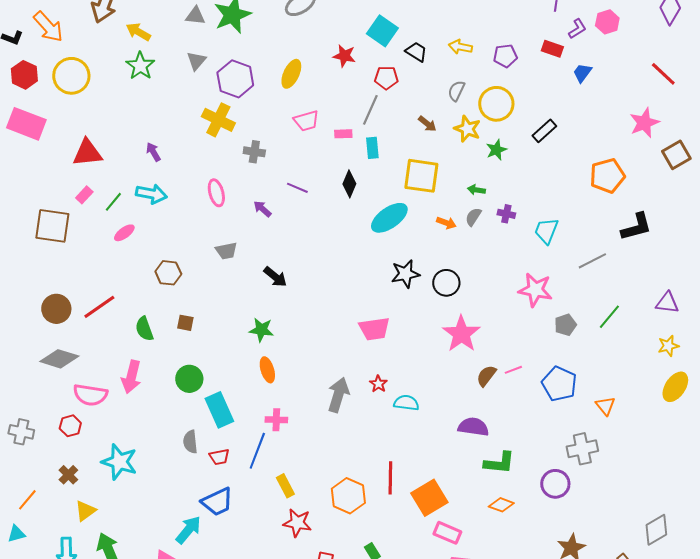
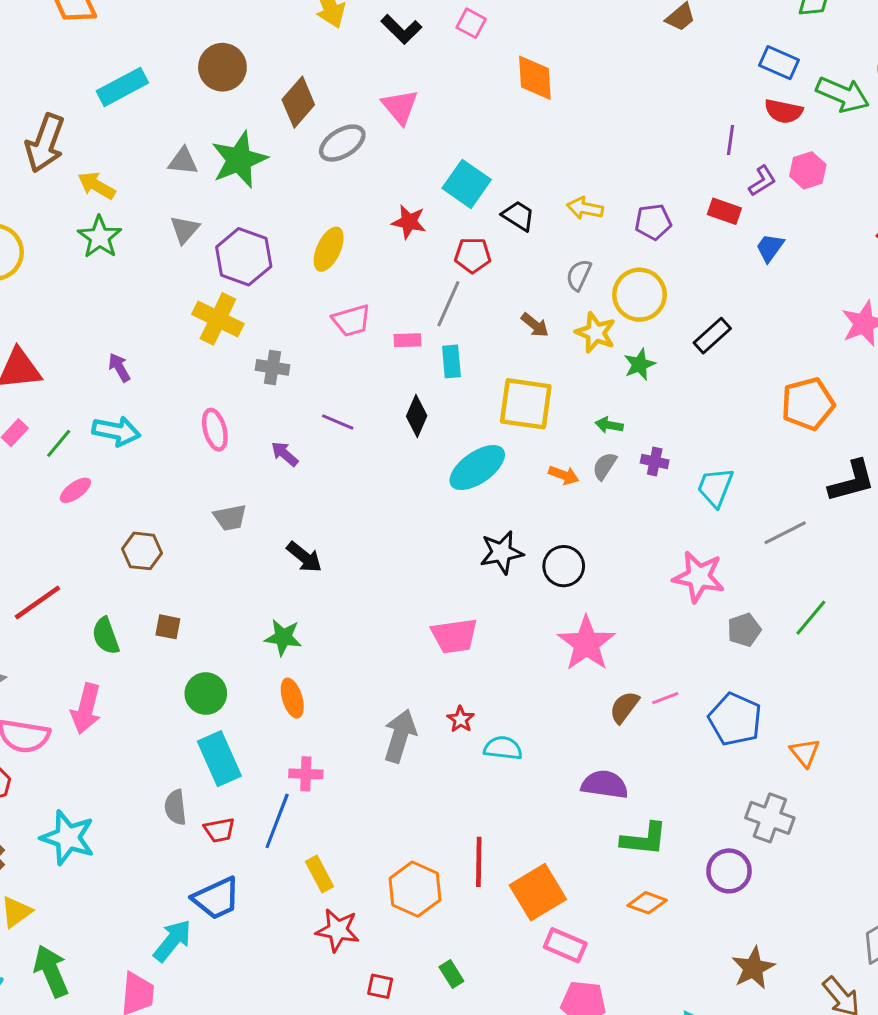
green circle: (189, 379) -> (206, 694), moved
gray cross: (582, 449) -> (770, 818), turned 32

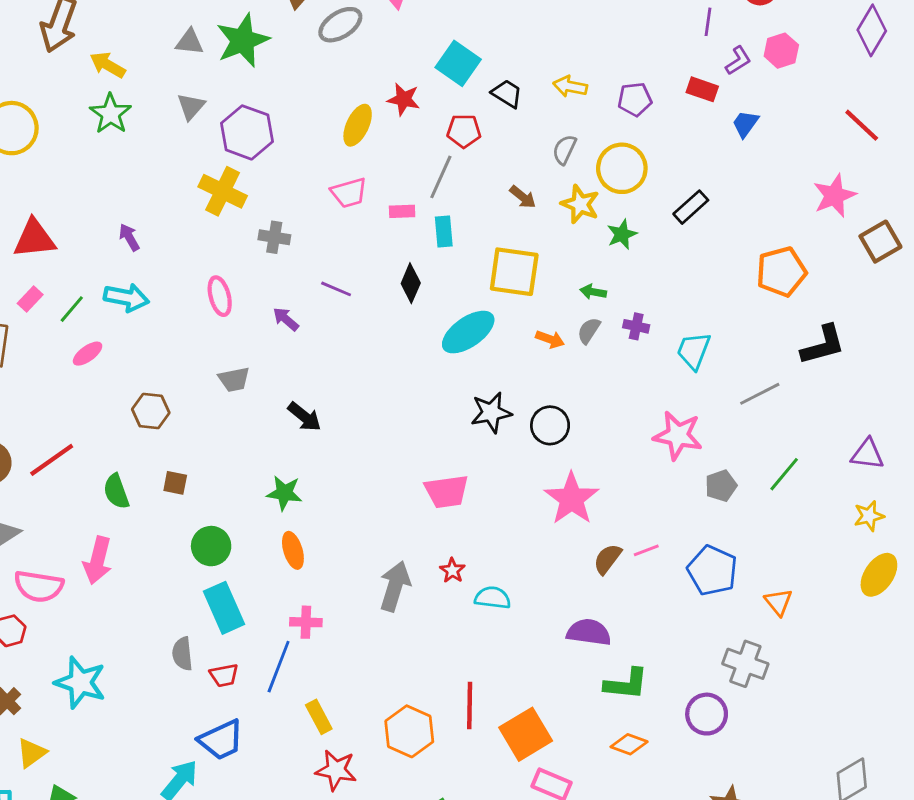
yellow ellipse: (329, 249) -> (358, 125), moved

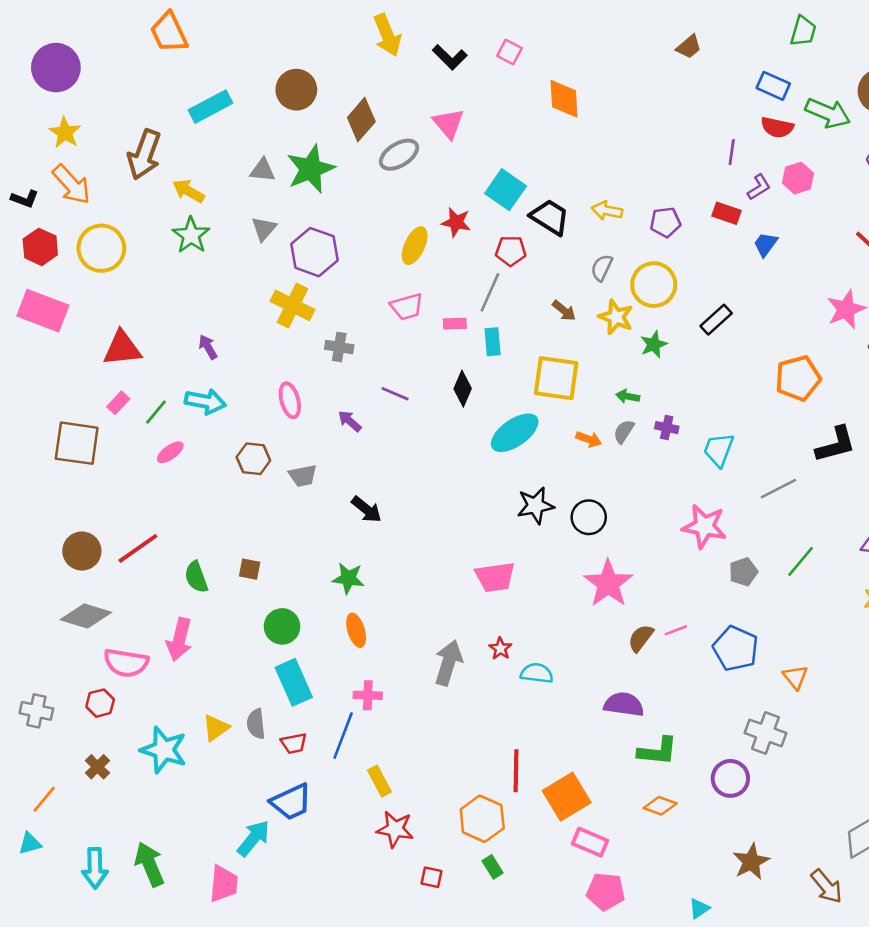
black trapezoid: (507, 94) -> (550, 217), size x1.4
brown hexagon: (151, 411) -> (253, 459), moved
orange hexagon: (409, 731) -> (482, 819), moved
yellow triangle: (32, 753) -> (216, 728), moved

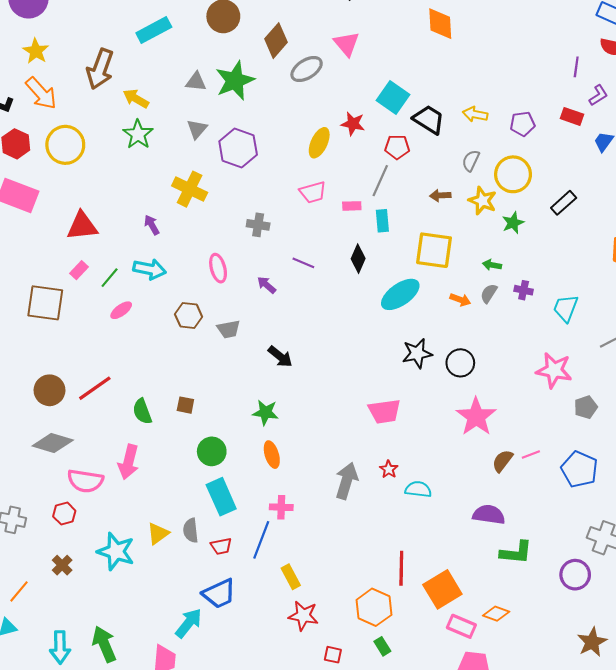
yellow cross: (292, 305) -> (190, 189), moved
brown arrow: (564, 311) -> (440, 195), turned 138
orange diamond: (660, 806) -> (496, 614), moved

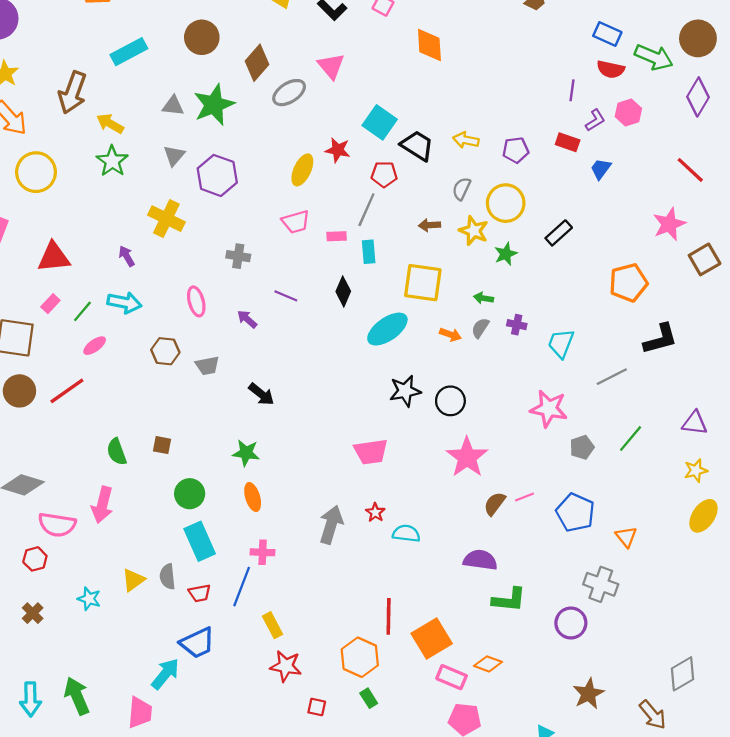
red line: (95, 388) -> (67, 391), moved
brown circle: (50, 390) -> (19, 391), moved
cyan star: (116, 551) -> (89, 599), size x0.6

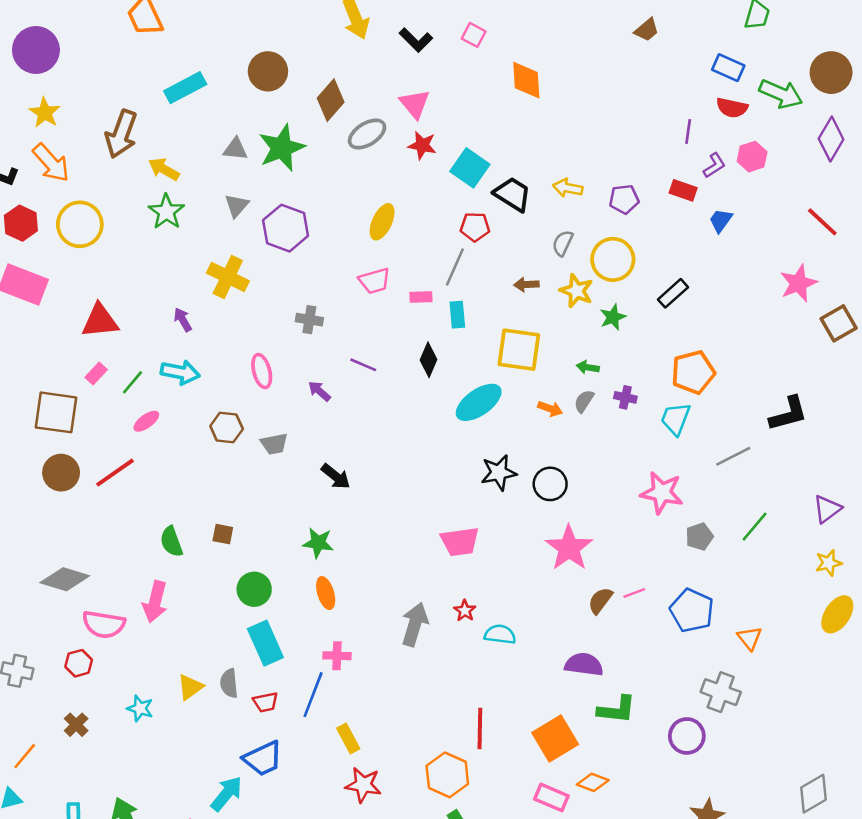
red star: (338, 150) -> (422, 145), moved
orange pentagon: (628, 283) -> (693, 372), moved
purple triangle: (695, 423) -> (827, 509), turned -44
orange square: (432, 638) -> (555, 738), moved

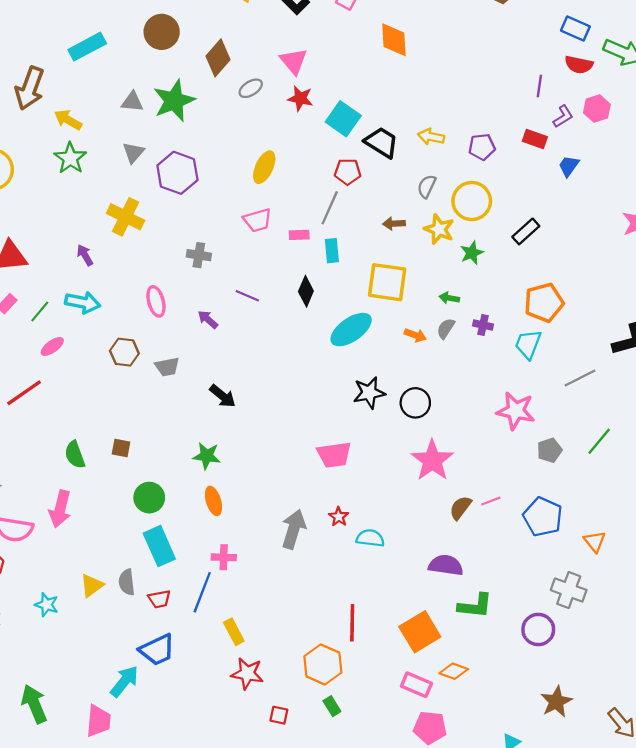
gray ellipse: (367, 134) -> (251, 88), size x0.7

